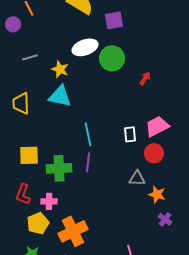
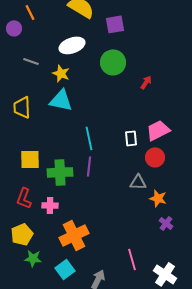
white ellipse: (85, 47) -> (72, 45), moved
gray line: (30, 57) -> (31, 61), turned 35
yellow pentagon: (38, 223) -> (22, 234), moved

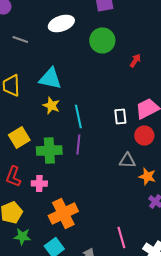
yellow star: (61, 73) -> (51, 106), moved
yellow square: (30, 159) -> (19, 138), turned -30

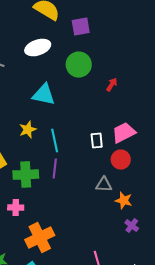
cyan triangle: (50, 78) -> (44, 95), moved
yellow star: (51, 106) -> (28, 130), turned 30

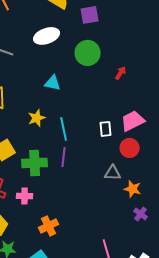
cyan triangle: (44, 95) -> (53, 83), size x0.7
orange cross: (40, 238) -> (49, 226), size x0.7

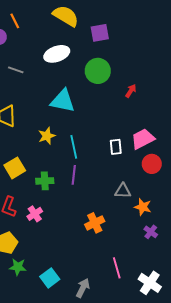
cyan triangle: (53, 83) -> (63, 101), size x1.5
red circle: (130, 148) -> (152, 164), moved
green cross: (35, 163) -> (45, 181), size x0.7
pink cross: (25, 196) -> (35, 214), turned -35
orange cross: (49, 226) -> (95, 223), moved

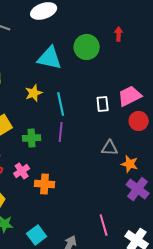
green circle: (98, 71) -> (87, 47), moved
red arrow: (131, 91) -> (119, 34), moved, turned -32
orange cross: (95, 223) -> (45, 184), moved, turned 30
purple cross: (151, 232) -> (138, 189), size x1.6

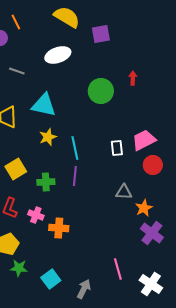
cyan triangle: (50, 58) -> (44, 105), moved
orange star: (130, 164) -> (144, 208), turned 30
pink cross: (22, 171) -> (36, 215), turned -35

